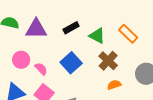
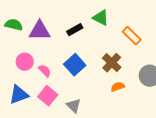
green triangle: (97, 36) -> (101, 18), moved

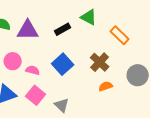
pink semicircle: (45, 71) -> (33, 70), turned -32

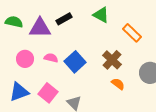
black rectangle: (63, 29) -> (64, 19), moved
pink semicircle: (33, 70) -> (51, 58), moved
orange semicircle: (106, 86) -> (118, 84), turned 56

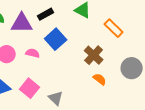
blue square: (75, 62) -> (56, 39), moved

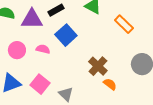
brown cross: (94, 55) -> (98, 66), moved
orange semicircle: (100, 79) -> (110, 84), moved

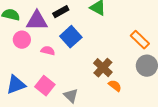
orange rectangle: (124, 24) -> (140, 40), moved
pink circle: (17, 50) -> (22, 40), moved

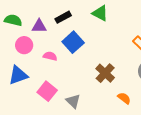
purple triangle: (37, 21) -> (39, 26), size x0.7
blue triangle: (16, 85) -> (18, 75), moved
orange semicircle: (115, 86) -> (124, 98), moved

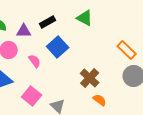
pink semicircle: (50, 56) -> (35, 61), turned 40
orange semicircle: (124, 98) -> (100, 100), moved

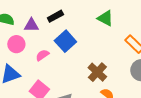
green triangle: (85, 18) -> (105, 18), moved
pink semicircle: (35, 61) -> (42, 55), turned -88

